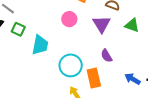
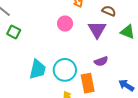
cyan trapezoid: (40, 45) -> (38, 69), moved
purple semicircle: (107, 56) -> (101, 61), turned -80

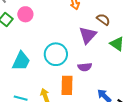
pink circle: (65, 24) -> (25, 14), moved
cyan circle: (65, 70) -> (56, 54), moved

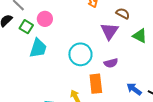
cyan trapezoid: (21, 61) -> (38, 48), moved

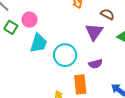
cyan trapezoid: (38, 48) -> (39, 43), moved

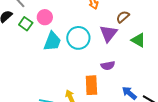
brown semicircle: (107, 14) -> (123, 17), turned -72
cyan circle: (65, 55) -> (78, 38), moved

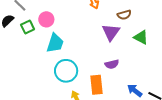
brown semicircle: (123, 17) -> (124, 15), turned -152
green square: (26, 24) -> (28, 27), turned 32
cyan circle: (78, 38) -> (66, 71), moved

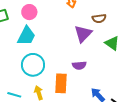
pink circle: (46, 19) -> (29, 12), moved

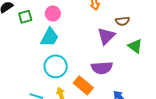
purple semicircle: (79, 65) -> (102, 68), size x1.5
orange rectangle: (61, 83) -> (83, 85), turned -54

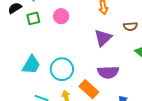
purple triangle: (106, 36) -> (103, 38), moved
cyan trapezoid: (50, 37) -> (31, 65), moved

